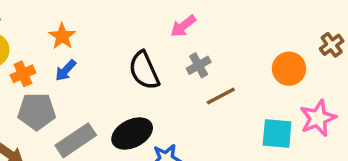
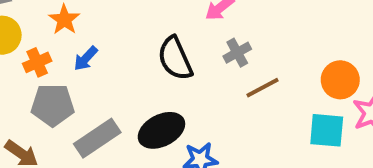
orange star: (62, 36) -> (64, 20), moved
orange circle: (289, 69) -> (340, 80), moved

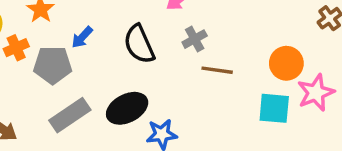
blue arrow: (86, 58) -> (82, 37), moved
brown line: (263, 88) -> (217, 70), turned 36
gray pentagon: (53, 105) -> (53, 65), moved

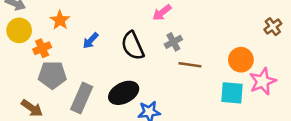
gray pentagon: (53, 65) -> (52, 75), moved
gray rectangle: (70, 115) -> (82, 98), turned -32

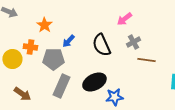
yellow circle: (19, 30) -> (12, 59), moved
orange cross: (42, 48) -> (30, 47), turned 32
gray pentagon: (52, 75) -> (53, 59), moved

